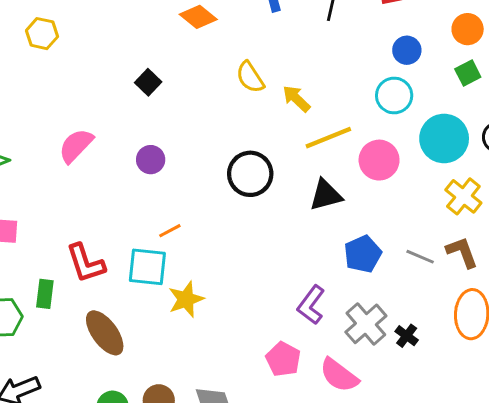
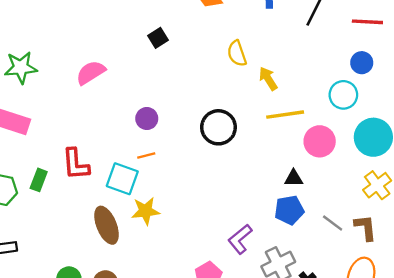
purple circle: (151, 160) -> (147, 119), moved
black triangle: (326, 195) -> (294, 178), moved, size x0.7
brown ellipse: (105, 333) -> (107, 225), moved

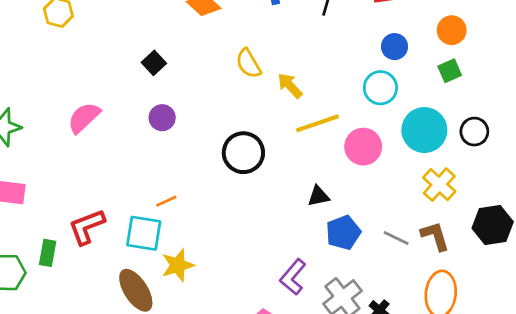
purple circle: (147, 119) -> (162, 118), moved
red L-shape: (76, 164) -> (87, 227), turned 84
black triangle: (294, 178) -> (318, 196), moved

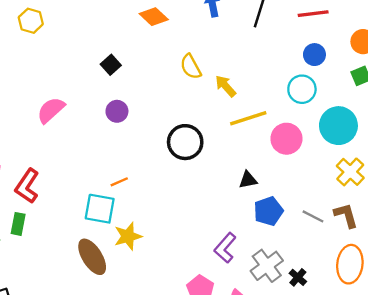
red L-shape: (87, 227) -> (27, 186), moved, turned -36

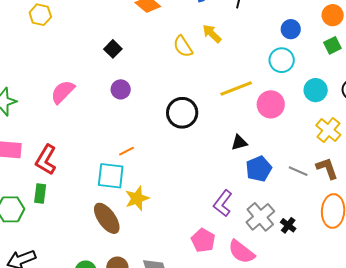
yellow arrow: (225, 86) -> (212, 34), moved
cyan circle: (338, 126) -> (316, 90), size x0.7

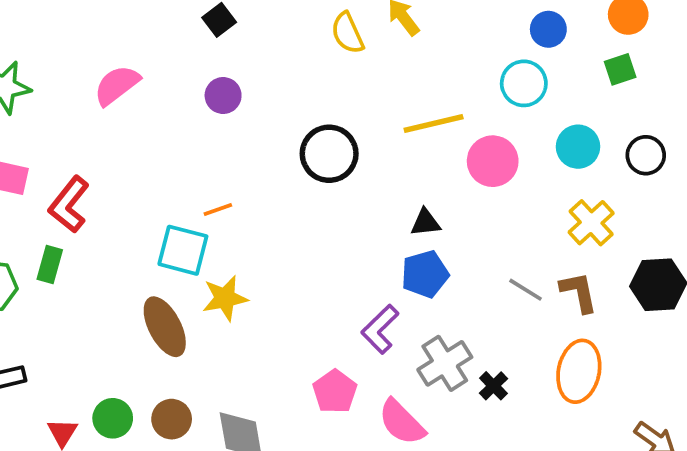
blue pentagon: (259, 169) -> (425, 274), moved

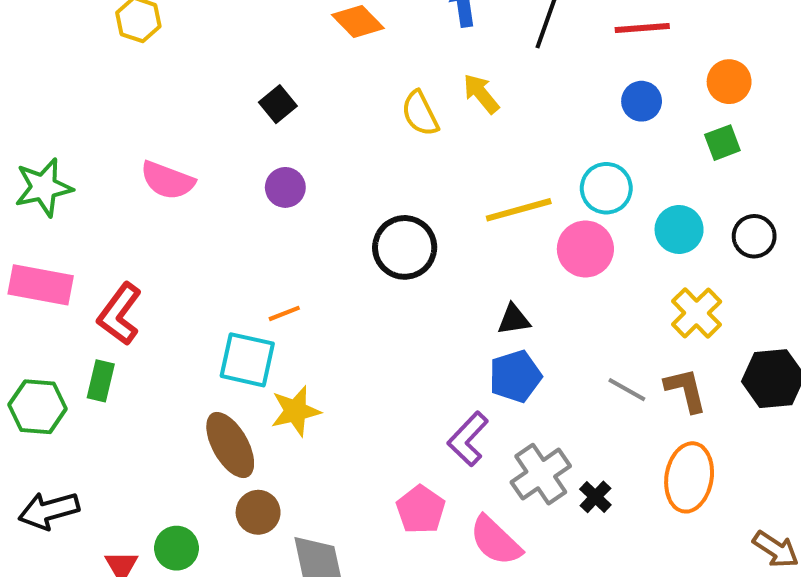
cyan circle: (524, 83) -> (606, 188), moved
pink semicircle: (117, 85) -> (168, 180), turned -120
brown circle: (172, 419) -> (258, 512), moved

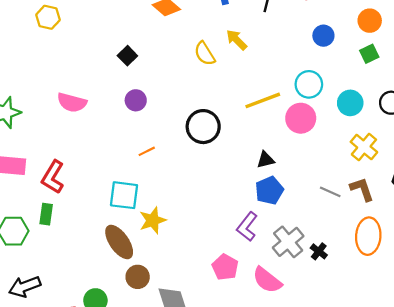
orange line: (284, 313) -> (147, 151), moved

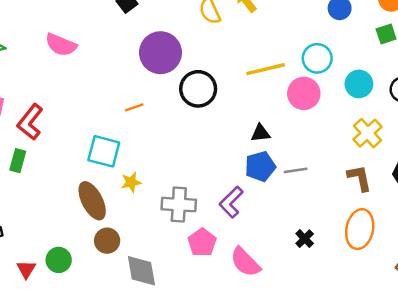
purple circle: (136, 100) -> (160, 53), moved, size x1.8
gray line: (330, 192) -> (296, 170), moved, turned -40
yellow star: (153, 220) -> (131, 182), size x0.7
gray cross: (288, 242) -> (179, 205), moved, turned 36

